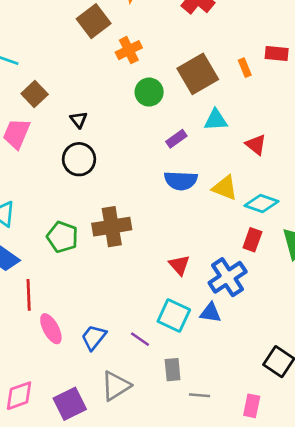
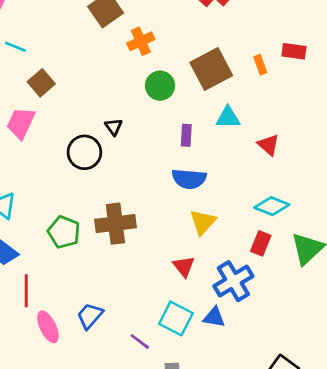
black triangle: (79, 120) -> (114, 127), moved
purple rectangle: (176, 139) -> (186, 135), turned -54
yellow triangle: (225, 188) -> (203, 222), moved, turned 48
blue trapezoid: (94, 337) -> (90, 316), moved

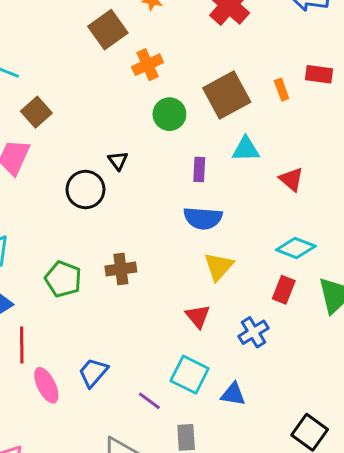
brown cross: (115, 224) -> (121, 269), size x0.7
blue cross: (233, 281) -> (253, 332), size x0.7
blue triangle: (214, 317) -> (233, 394), moved

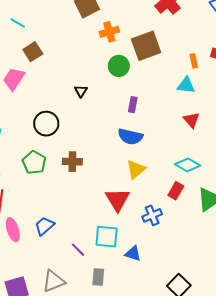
brown square: (227, 95) -> (146, 46), moved
cyan triangle: (246, 149) -> (186, 85), moved
black circle: (85, 189) -> (46, 124), moved
red triangle: (198, 316) -> (118, 200), size x1.5
cyan square: (190, 375) -> (107, 237), turned -30

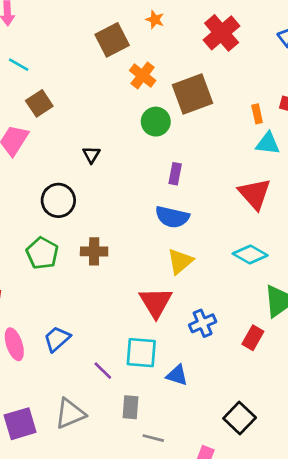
orange cross: (109, 32) -> (143, 75), turned -36
cyan triangle: (186, 85) -> (268, 143), moved
black triangle: (81, 91) -> (91, 155), moved
red triangle: (191, 120) -> (255, 194), size x1.5
red rectangle: (176, 191) -> (253, 338), moved

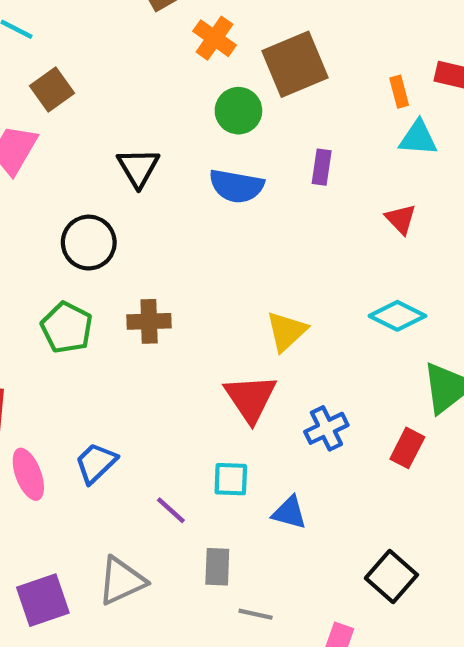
black triangle: (91, 155) -> (138, 168), size x1.5
purple rectangle: (175, 174) -> (322, 167), moved
red triangle: (255, 194) -> (401, 219), size x0.6
blue semicircle: (172, 217) -> (236, 186), moved
cyan square: (141, 353) -> (231, 479), size x0.7

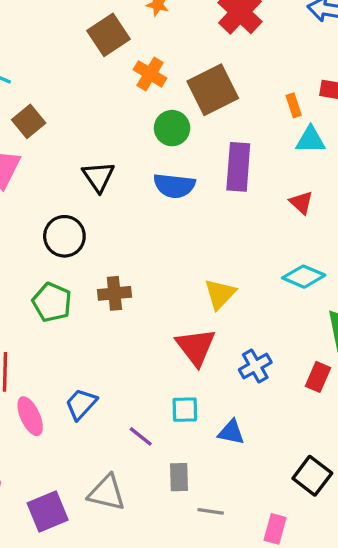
purple rectangle: (322, 167) -> (238, 167), size x1.8
gray triangle: (122, 581) -> (107, 493), turned 42

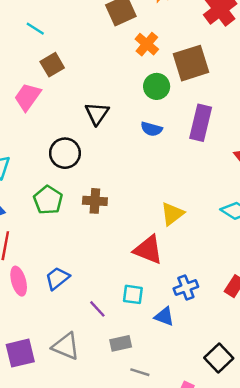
blue semicircle: (174, 186) -> (151, 129), size x0.7
red triangle: (196, 347) -> (148, 250), turned -40
blue cross: (255, 366) -> (186, 288), moved
gray rectangle: (179, 477) -> (121, 343), turned 70

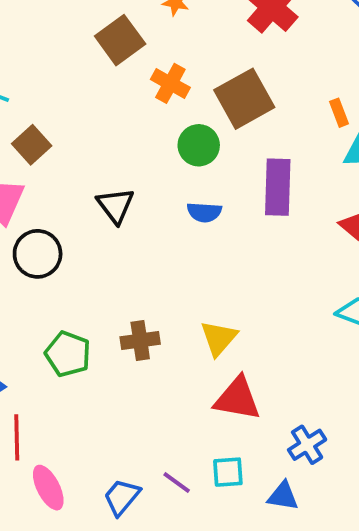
black circle: (65, 153) -> (38, 254), moved
yellow triangle: (172, 214) -> (219, 338), moved
blue trapezoid: (57, 278) -> (122, 497), moved
purple line: (97, 309) -> (177, 483), moved

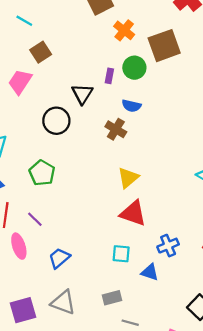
purple rectangle: (278, 187) -> (109, 76), moved, size x0.5
black circle: (38, 254) -> (56, 121), moved
brown cross: (140, 340) -> (116, 129), moved, turned 30
purple line: (177, 483) -> (35, 219), moved

